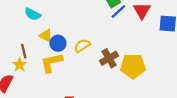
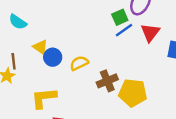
cyan semicircle: (33, 14) -> (18, 22), moved
yellow L-shape: (52, 63) -> (44, 98), moved

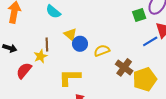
blue line: (124, 30) -> (150, 41), moved
brown cross: (107, 81) -> (124, 67), turned -36
yellow pentagon: (133, 93) -> (145, 79), turned -30

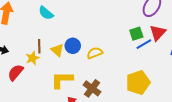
green square: (139, 15) -> (136, 34), moved
yellow triangle: (70, 34) -> (57, 50), moved
brown cross: (124, 67) -> (92, 88), moved

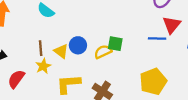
green square: (136, 34) -> (115, 44), moved, turned 32
blue line: (144, 44) -> (157, 39), turned 35
yellow star: (33, 58) -> (43, 66), moved

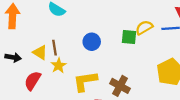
yellow triangle: (61, 51) -> (40, 52), moved
yellow semicircle: (103, 52) -> (144, 28), moved

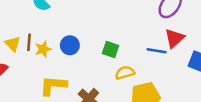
yellow semicircle: (144, 28) -> (125, 73), moved
yellow star: (59, 66) -> (43, 49), moved

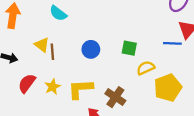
yellow triangle: (13, 44) -> (42, 45), moved
yellow star: (43, 49) -> (52, 87), moved

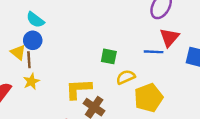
blue circle: (91, 49) -> (33, 40), moved
yellow star: (52, 87) -> (31, 81), moved
yellow L-shape: (80, 89) -> (78, 89), moved

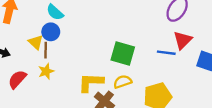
green square: (109, 56) -> (123, 54), size x1.5
yellow semicircle: (126, 77) -> (123, 82), moved

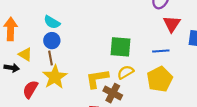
yellow triangle: (36, 42) -> (25, 54), moved
blue line: (166, 53) -> (161, 51), moved
yellow star: (46, 71) -> (55, 77), size x1.6

